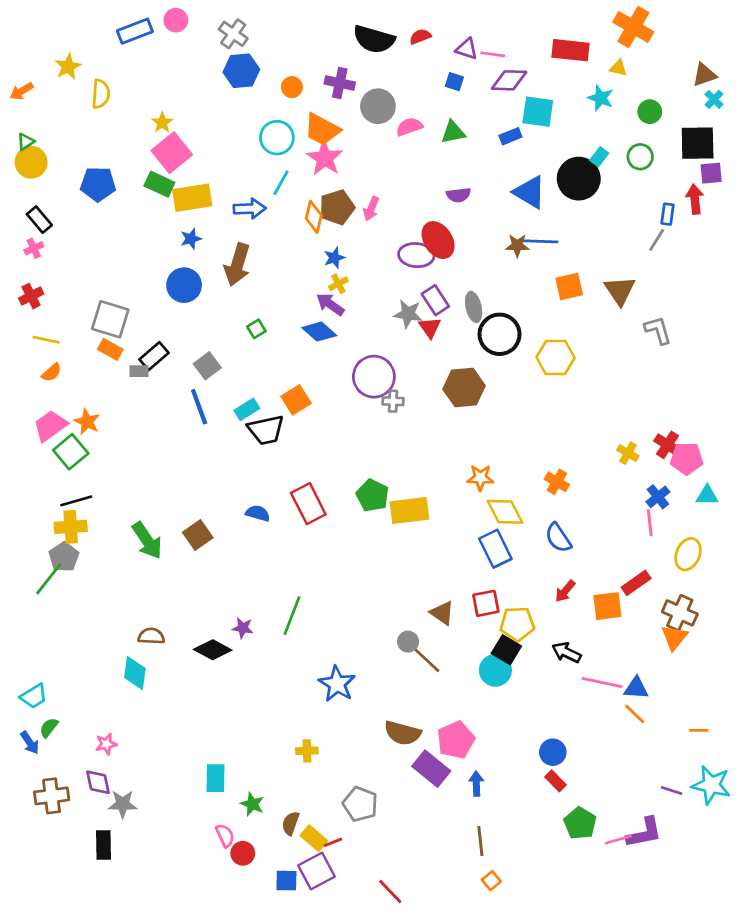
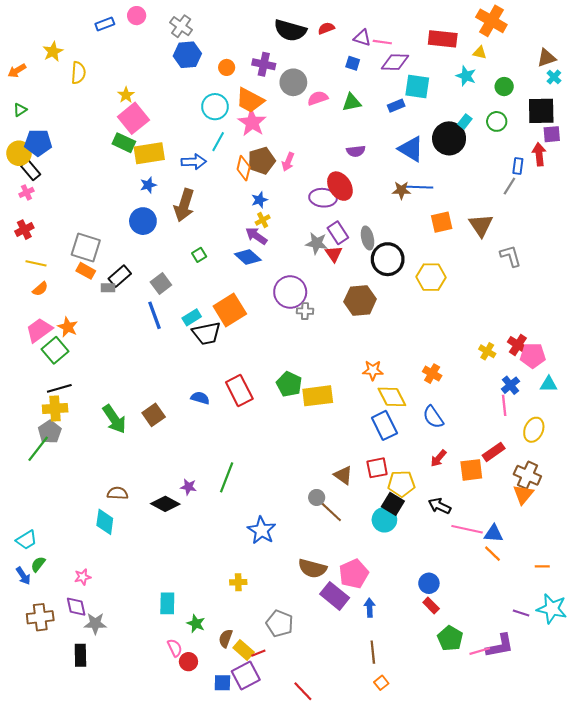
blue rectangle: (135, 31) -> (105, 24), size x0.7
yellow circle: (31, 162) -> (19, 153), moved
blue pentagon: (98, 184) -> (38, 143), moved
orange square: (296, 400) -> (230, 310), size x1.4

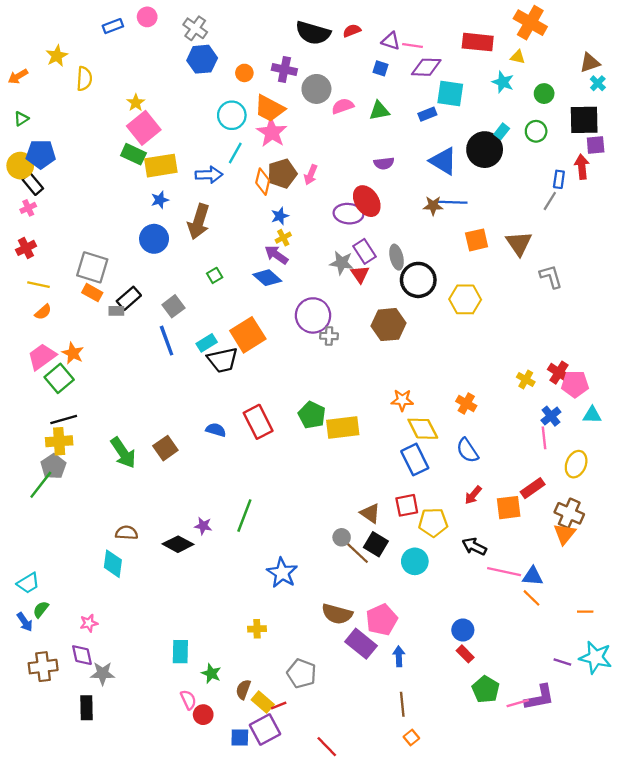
black square: (393, 504) -> (376, 544), moved

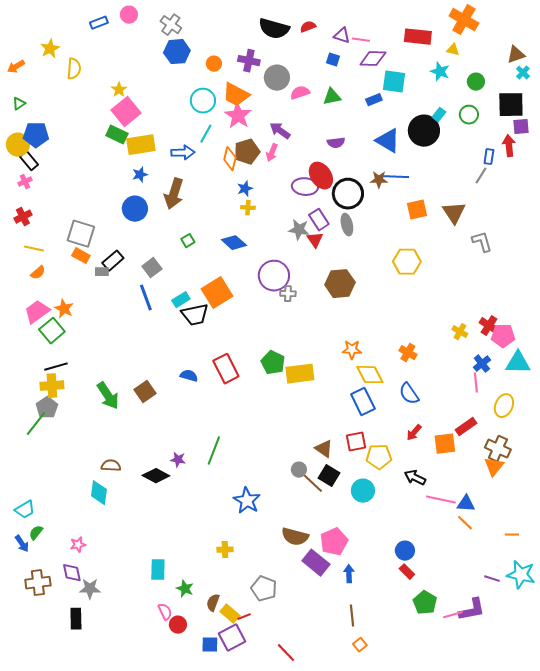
yellow cross: (283, 238) -> (248, 208), turned 32
purple arrow: (276, 255) -> (280, 131), moved
black circle: (418, 280) -> (348, 194), moved
cyan triangle: (592, 415) -> (518, 363), size x1.5

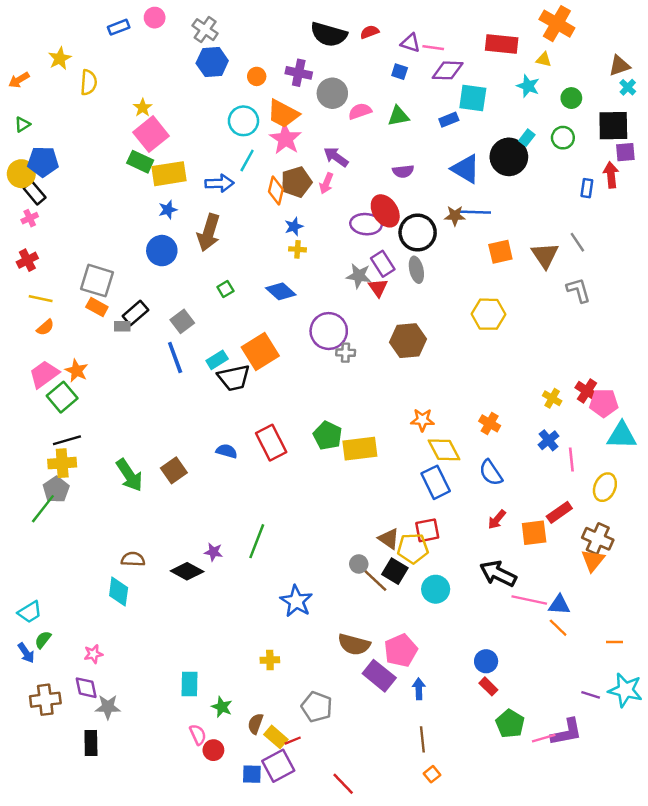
gray line: (481, 176) -> (577, 242), moved, turned -66
blue cross: (482, 364) -> (548, 440), moved
yellow pentagon: (379, 457) -> (413, 548), moved
black arrow: (415, 478) -> (498, 574), size x1.4

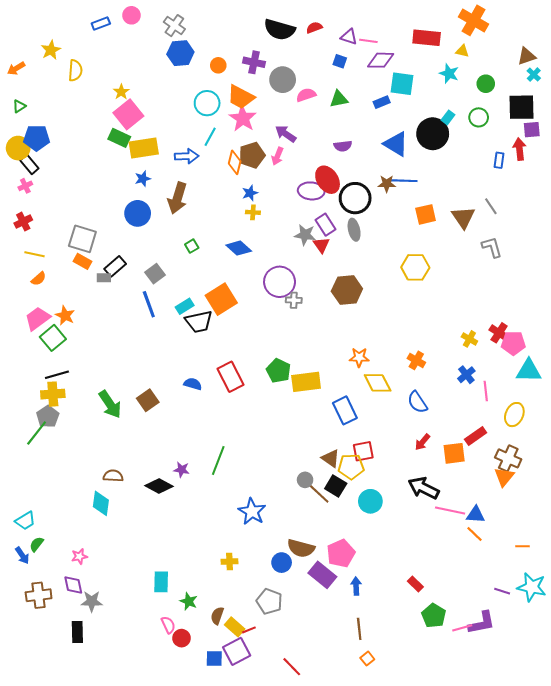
blue rectangle: (436, 482) -> (345, 410), moved
blue circle: (486, 661) -> (282, 563), moved

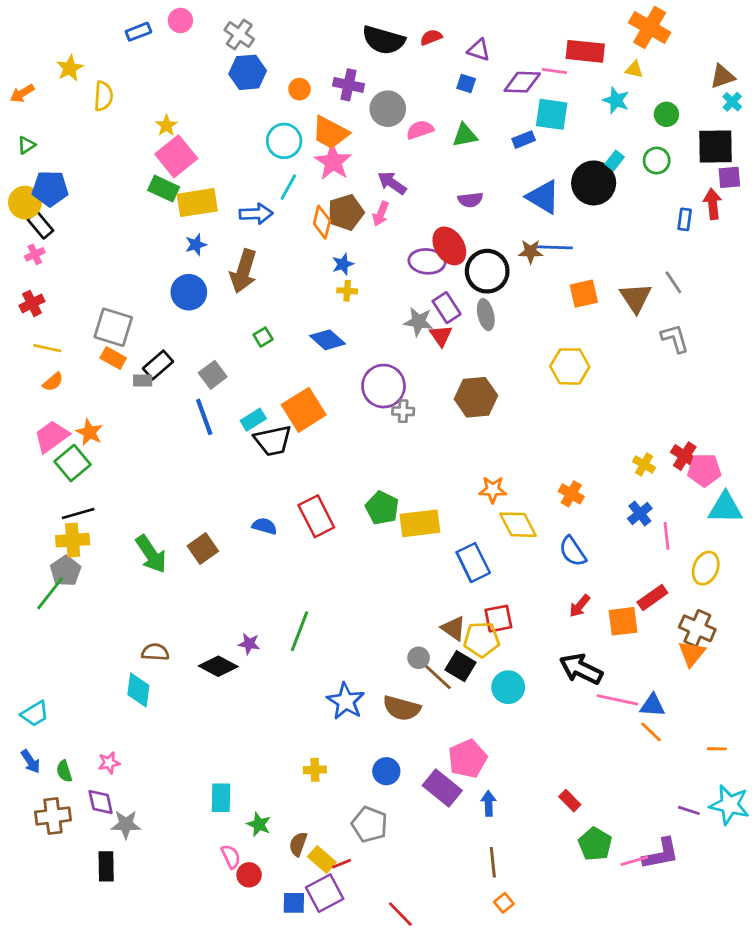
pink line: (368, 41) -> (554, 71), moved
green semicircle: (37, 544) -> (64, 771), moved, turned -56
brown semicircle: (301, 548) -> (402, 708), moved

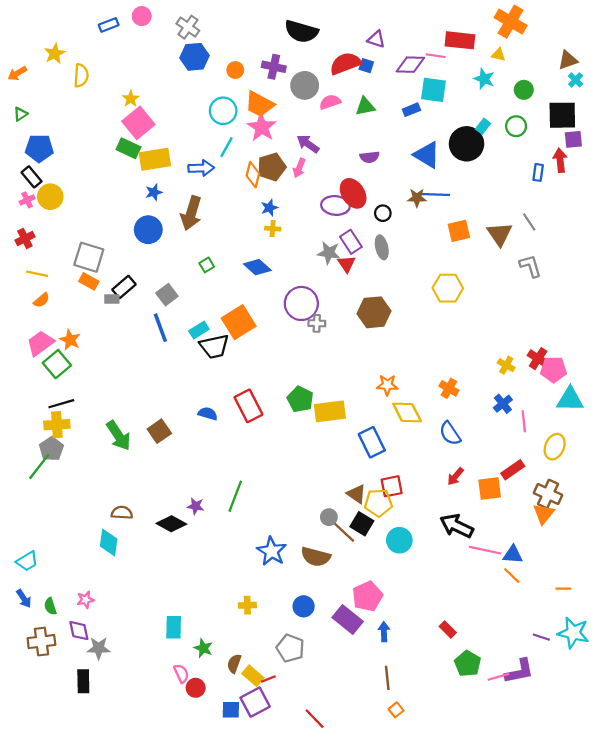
red semicircle: (431, 37) -> (345, 63), moved, size x1.8
yellow circle: (25, 203) -> (50, 197), moved
black circle: (487, 271) -> (383, 213), size x0.5

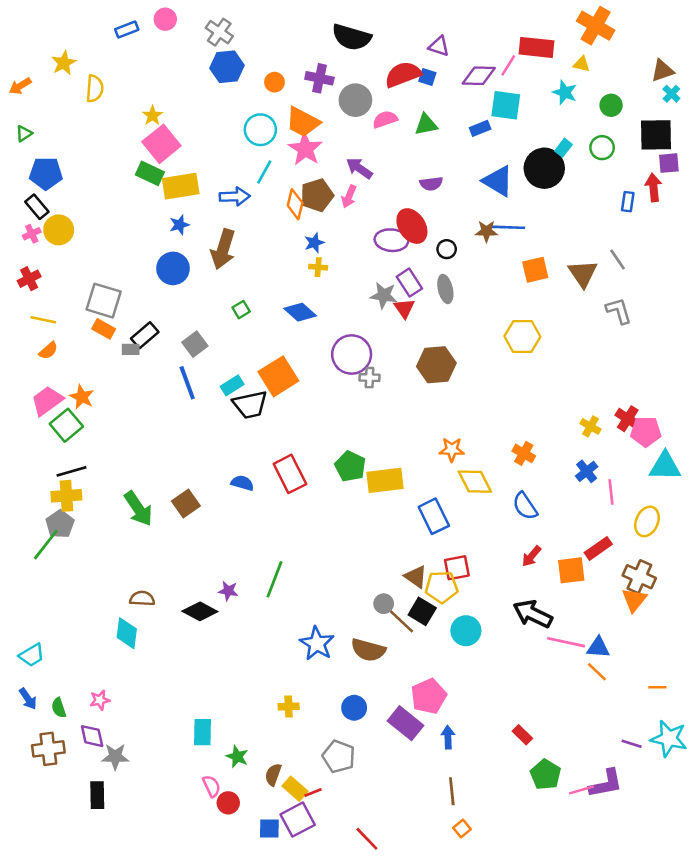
pink line: (436, 56) -> (508, 65), turned -66

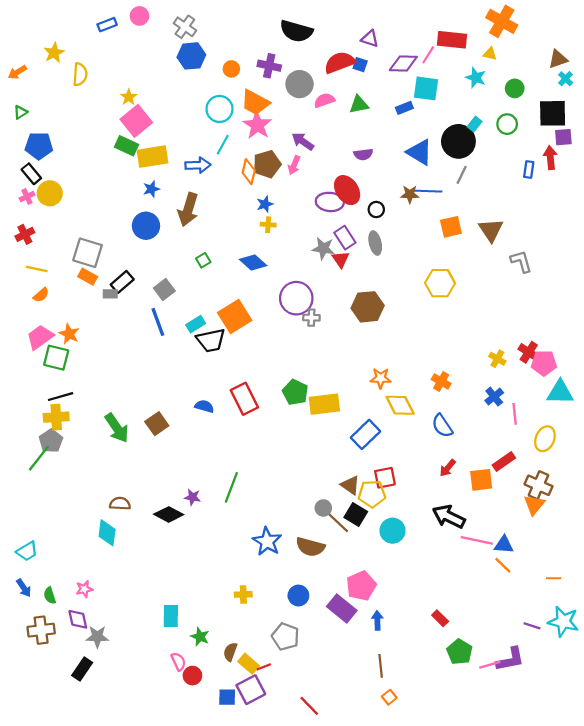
gray line: (617, 259) -> (462, 175), moved, turned 60
green square: (66, 425) -> (56, 358), turned -36
blue rectangle: (434, 516) -> (365, 434), turned 72
black rectangle: (97, 795) -> (82, 669), turned 35

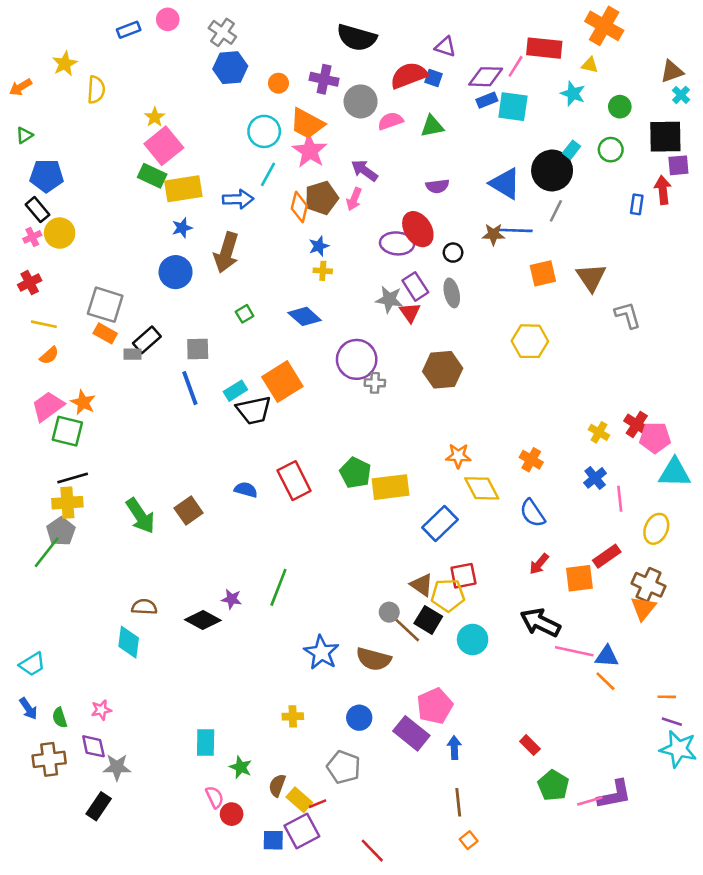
blue rectangle: (404, 108) -> (487, 100), moved
gray square: (164, 290) -> (198, 349), turned 36
purple line: (532, 626) -> (672, 722), moved

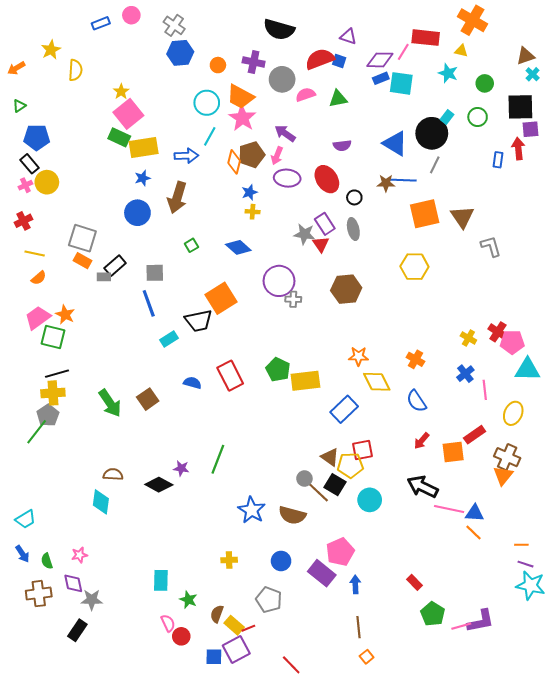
purple ellipse: (397, 243) -> (287, 178), moved
orange square: (543, 273) -> (425, 214), size x1.4
cyan rectangle: (235, 391) -> (169, 339), moved

